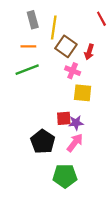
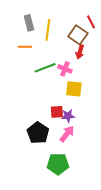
brown square: (66, 46) -> (78, 35), moved
green line: (27, 70) -> (45, 68), moved

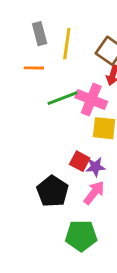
pink cross: (65, 69) -> (91, 100), size x1.5
red square: (57, 112) -> (80, 161), turned 32

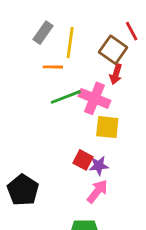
gray rectangle: (40, 34) -> (43, 33), turned 50
orange line: (34, 68) -> (53, 67), moved
black pentagon: (52, 191) -> (23, 190), moved

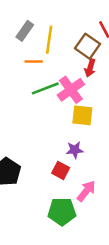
pink cross: (94, 98) -> (71, 90), turned 32
red square: (83, 160) -> (61, 170), moved
pink arrow: (97, 191) -> (86, 191), moved

